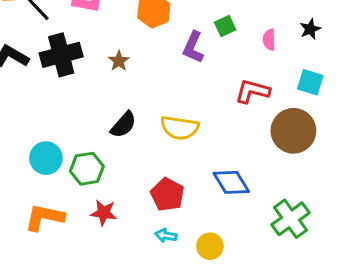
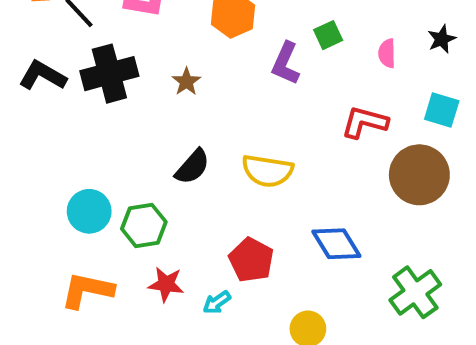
cyan arrow: (166, 236) -> (217, 302), moved, turned -45

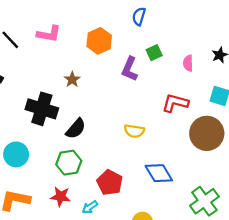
black cross: (109, 74) -> (42, 109), moved, turned 32
yellow semicircle: (267, 171) -> (134, 131), moved, size x0.7
green hexagon: (144, 225) -> (69, 163), moved

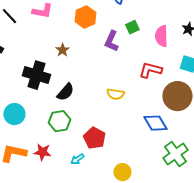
pink semicircle: (188, 63) -> (161, 36), size x1.5
blue diamond: (159, 173) -> (155, 123), moved
red star: (61, 197) -> (42, 152), moved

